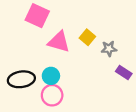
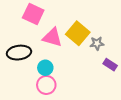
yellow square: (87, 37) -> (78, 33), size x1.6
black ellipse: (21, 79) -> (19, 53), moved

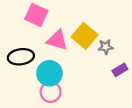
purple rectangle: (110, 65) -> (120, 70), turned -64
cyan circle: (45, 68) -> (49, 73), size x1.5

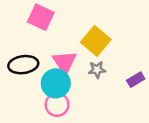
pink triangle: (57, 40) -> (65, 62), moved, turned 40
gray star: (106, 47) -> (97, 70), moved

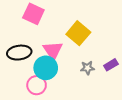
gray star: (97, 70) -> (87, 68), moved
pink circle: (57, 105) -> (37, 85), moved

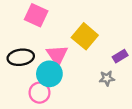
purple rectangle: (111, 65) -> (120, 56), moved
gray star: (87, 68) -> (107, 78), moved

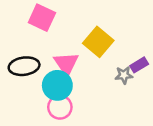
gray star: (107, 78) -> (124, 75), moved
pink circle: (39, 93) -> (60, 107), moved

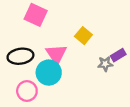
yellow square: (98, 42) -> (83, 36), size x0.7
pink circle: (60, 107) -> (27, 91), moved

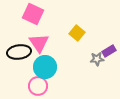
pink triangle: (56, 54) -> (39, 43), moved
pink circle: (27, 91) -> (38, 86), moved

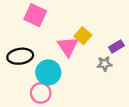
pink triangle: (39, 43) -> (68, 46), moved
purple rectangle: (109, 51) -> (116, 46), moved

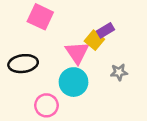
purple rectangle: (116, 46) -> (105, 30), moved
cyan circle: (48, 72) -> (74, 82), moved

